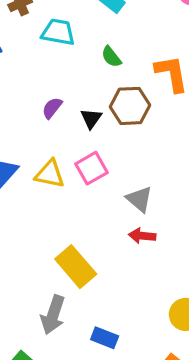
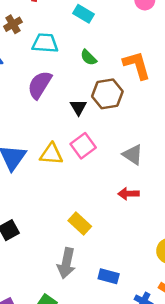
purple semicircle: (52, 108) -> (40, 85), moved, size x1.6
gray triangle: (139, 199) -> (133, 155), moved
yellow rectangle: (76, 267) -> (80, 224), size x0.7

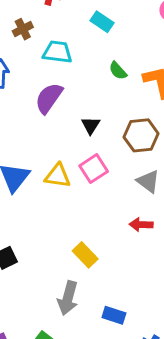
green semicircle: (89, 57) -> (118, 71), moved
brown hexagon: (107, 94) -> (141, 135), moved

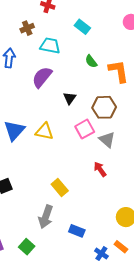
pink square: (94, 169) -> (85, 129), moved
red arrow: (141, 225) -> (100, 169), turned 49

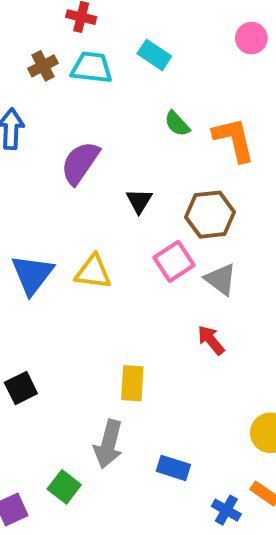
cyan trapezoid: (50, 46) -> (92, 68), moved
yellow rectangle: (60, 188) -> (132, 383), turned 48
green square: (27, 247) -> (64, 487), moved

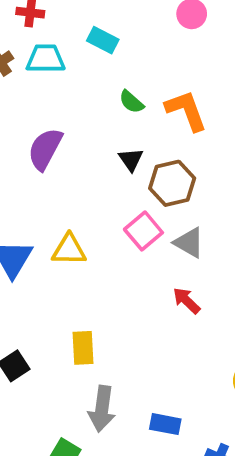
black triangle: (139, 201) -> (131, 160), moved
yellow rectangle: (132, 383) -> (83, 348), moved

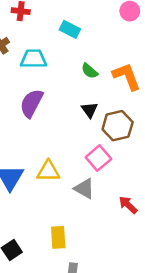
cyan trapezoid: (46, 59) -> (33, 59), moved
gray triangle: (189, 243) -> (84, 189), moved

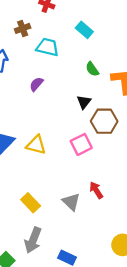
purple semicircle: (31, 103) -> (36, 84), size x0.6
gray triangle: (84, 189) -> (71, 202), moved
yellow rectangle: (58, 237) -> (31, 203), turned -54

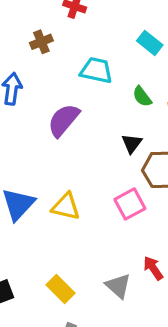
cyan rectangle: (84, 30) -> (150, 43), moved
cyan trapezoid: (47, 47) -> (96, 70), moved
purple semicircle: (36, 84) -> (64, 120), size x1.6

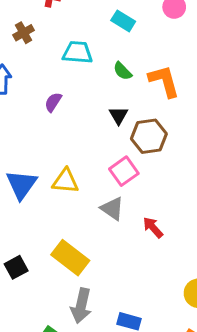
purple semicircle: (64, 120) -> (53, 102), size x0.6
gray triangle: (118, 286) -> (112, 209), moved
yellow rectangle: (61, 289) -> (70, 258), size x1.4

